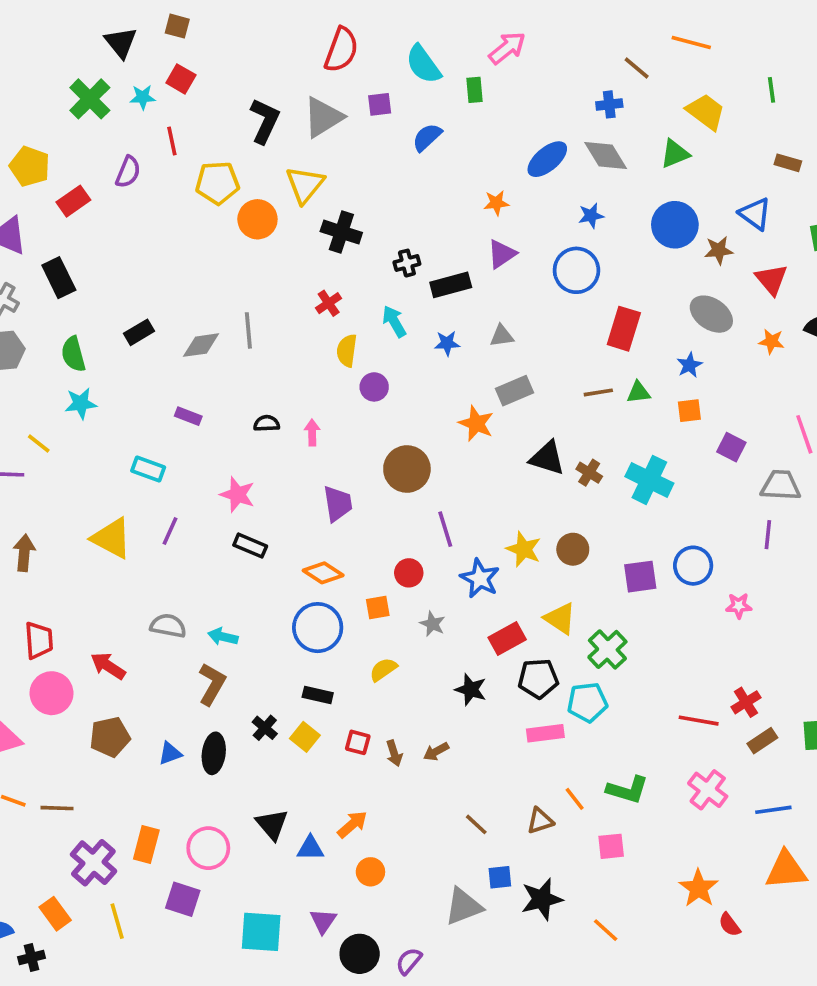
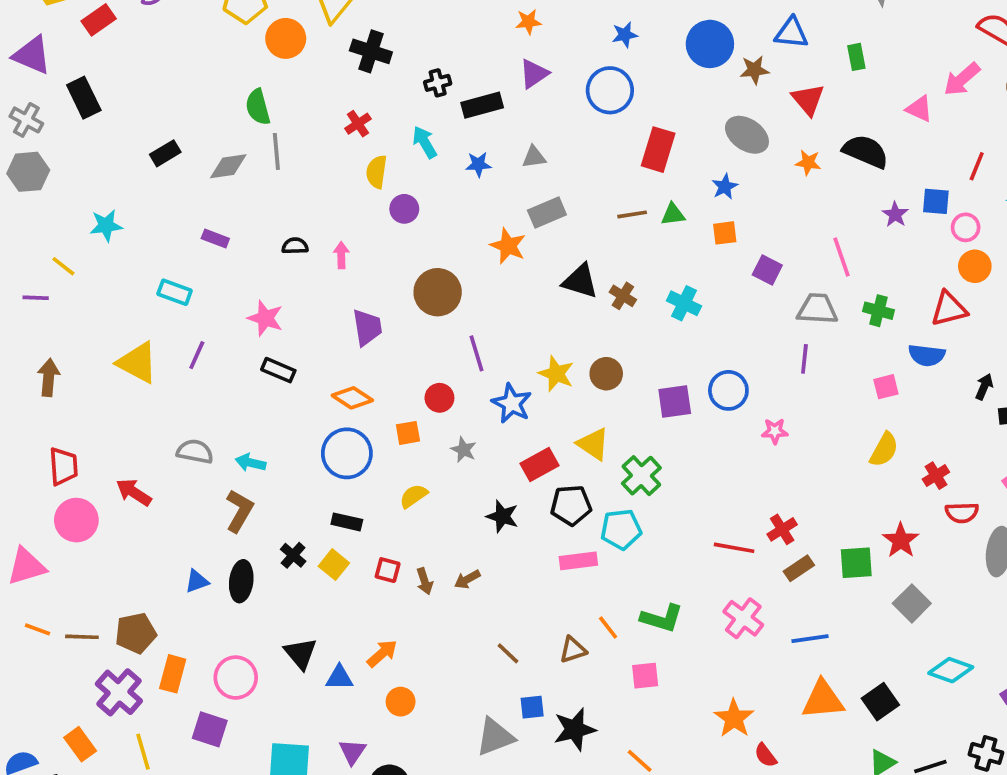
blue triangle: (755, 214) -> (791, 33), turned -30
green semicircle: (73, 354) -> (258, 107), moved
cyan cross: (649, 480) -> (684, 303), size x0.7
brown pentagon: (110, 737) -> (136, 633), moved

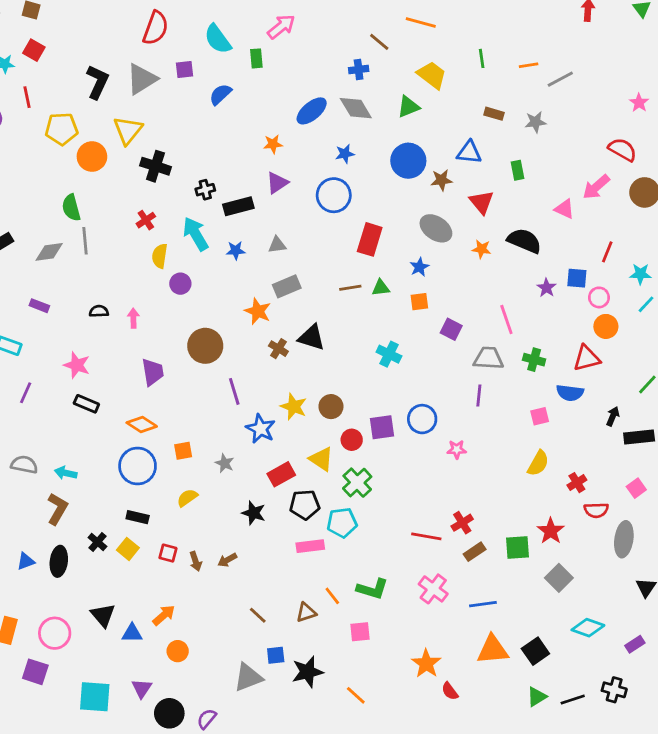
cyan arrow: (425, 142) -> (196, 234), size x1.4
brown cross: (623, 296) -> (278, 349), moved
red circle: (439, 398) -> (352, 440), moved

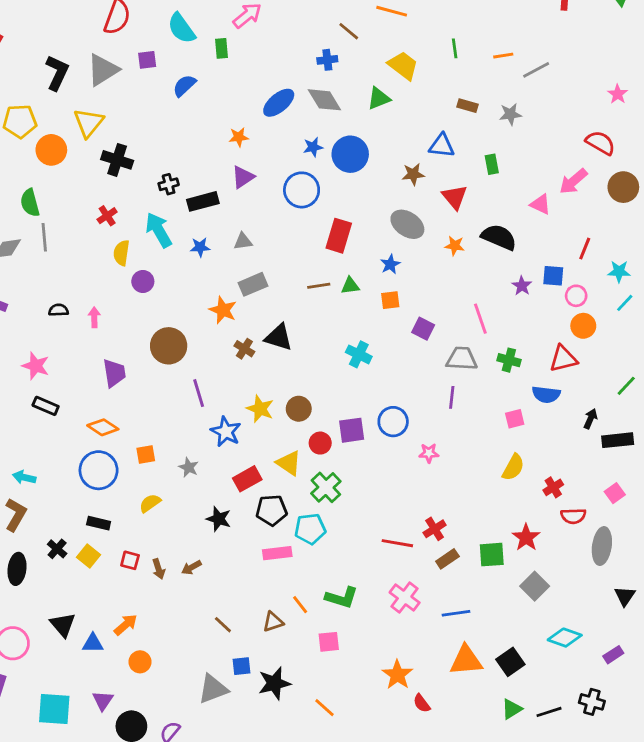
blue circle: (408, 161) -> (350, 154), moved

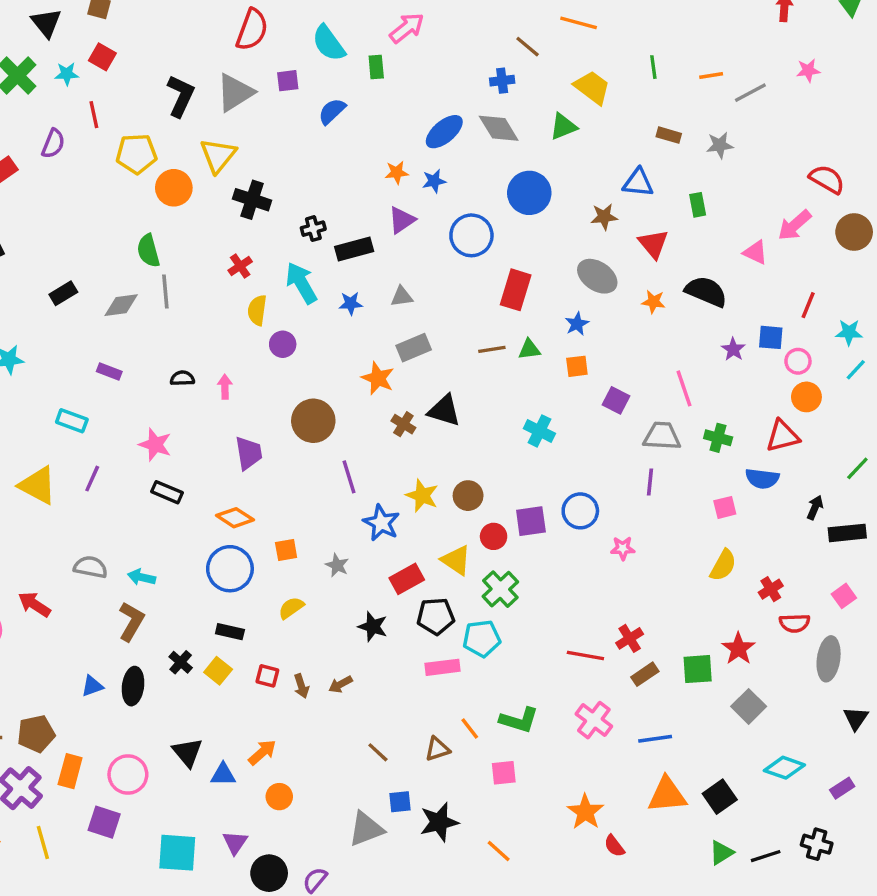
pink star: (618, 94) -> (808, 70), moved, turned 30
blue star: (313, 147) -> (434, 181), moved

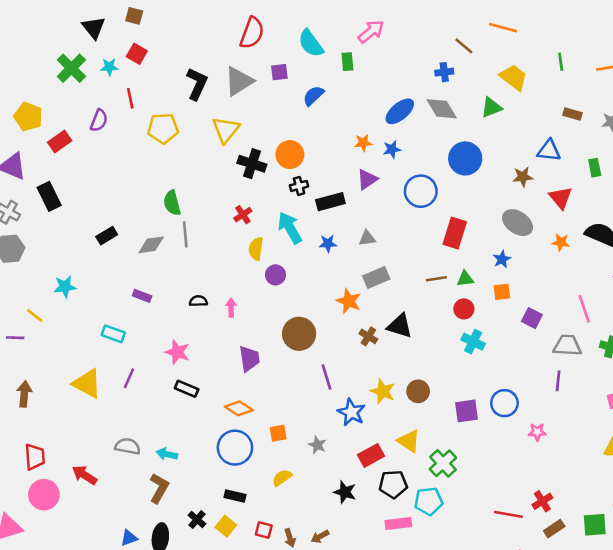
orange circle: (174, 188) -> (290, 155), moved
red circle: (494, 536) -> (464, 309), moved

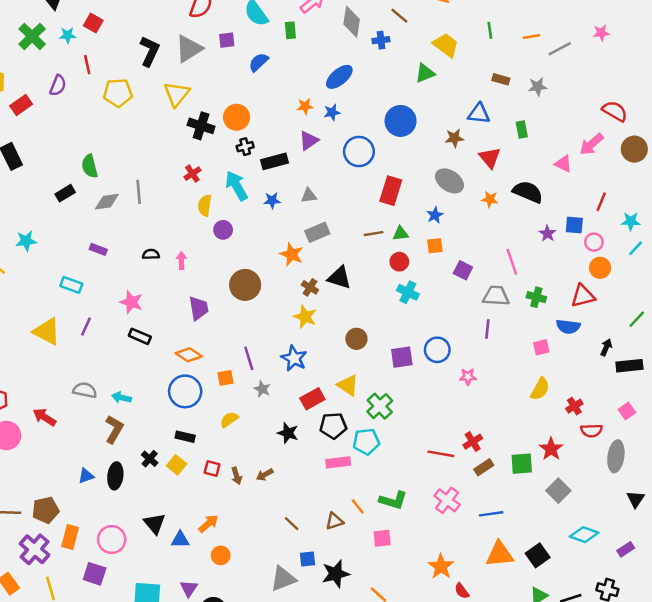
gray diamond: (442, 109) -> (352, 22), moved, turned 40
green semicircle: (172, 203) -> (90, 166), moved
purple line: (327, 377) -> (249, 358), moved
yellow star: (383, 391) -> (305, 317), moved

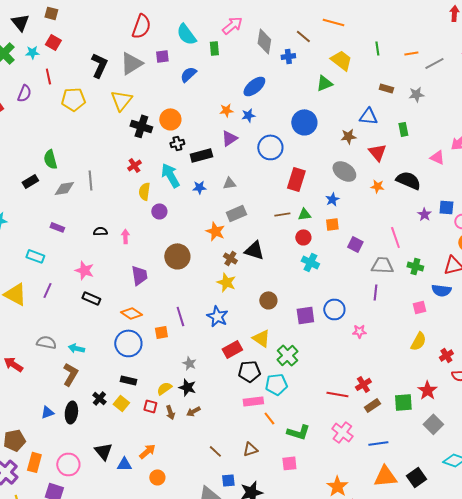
gray star: (262, 389) -> (189, 363), moved
yellow semicircle: (229, 420) -> (164, 388), moved
black star: (288, 433) -> (187, 387), moved
orange line: (358, 506) -> (269, 418), moved

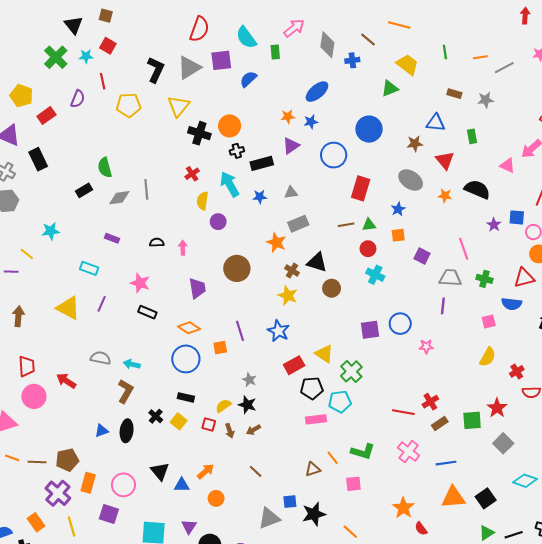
purple square: (162, 56) -> (221, 60), size x1.5
brown circle: (268, 300) -> (332, 288), moved
orange line: (269, 418) -> (333, 458), moved
brown line: (215, 451) -> (256, 471), moved

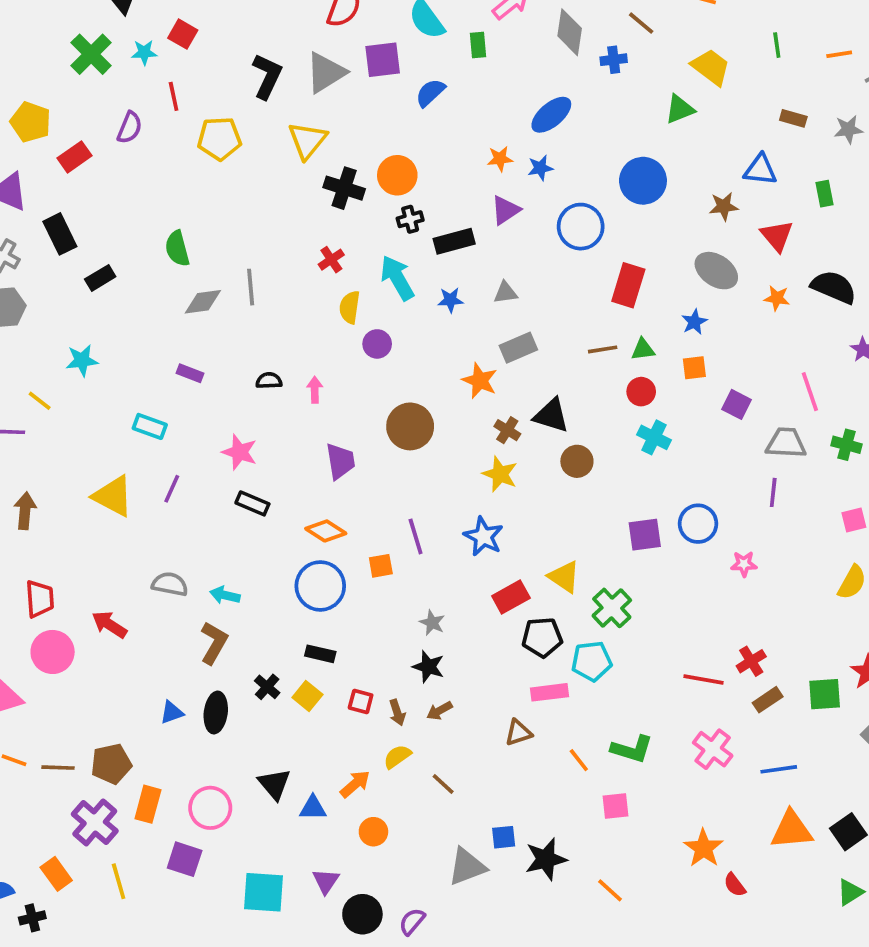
black rectangle: (84, 190) -> (100, 278), moved
yellow semicircle: (223, 406) -> (397, 757), moved
brown triangle: (313, 469) -> (518, 733), moved

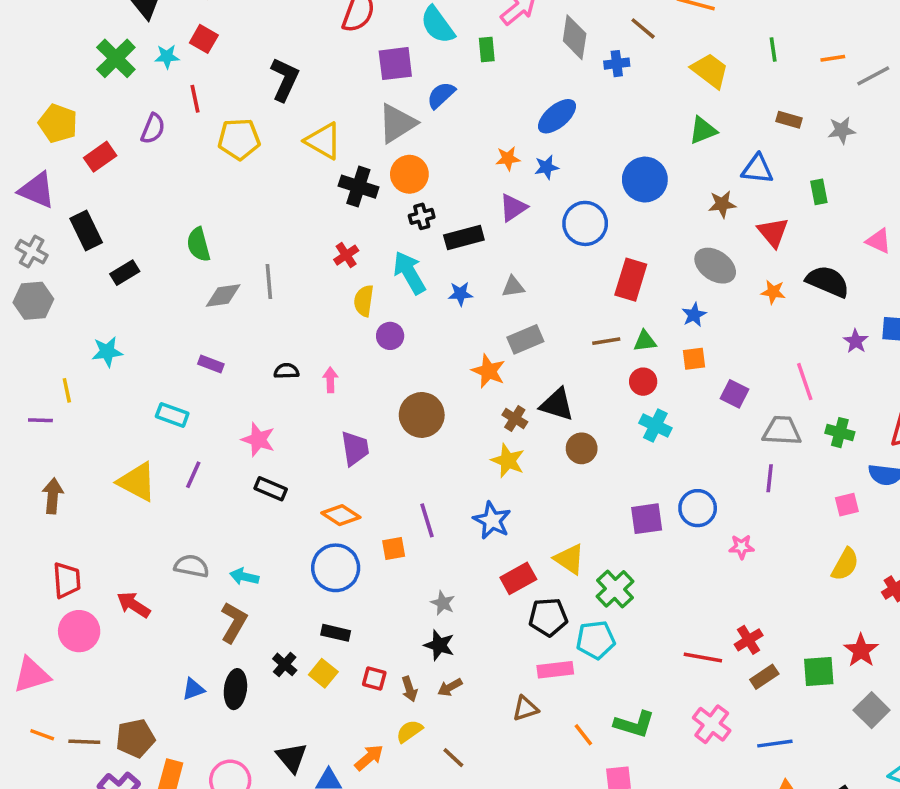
gray triangle: (326, 73) -> (397, 123), moved
green triangle: (680, 109) -> (703, 130), moved
yellow triangle: (307, 140) -> (323, 141), turned -39
yellow line: (40, 401) -> (67, 390), turned 40

